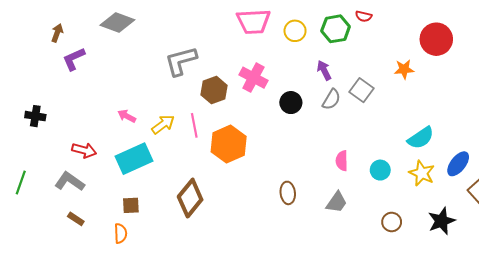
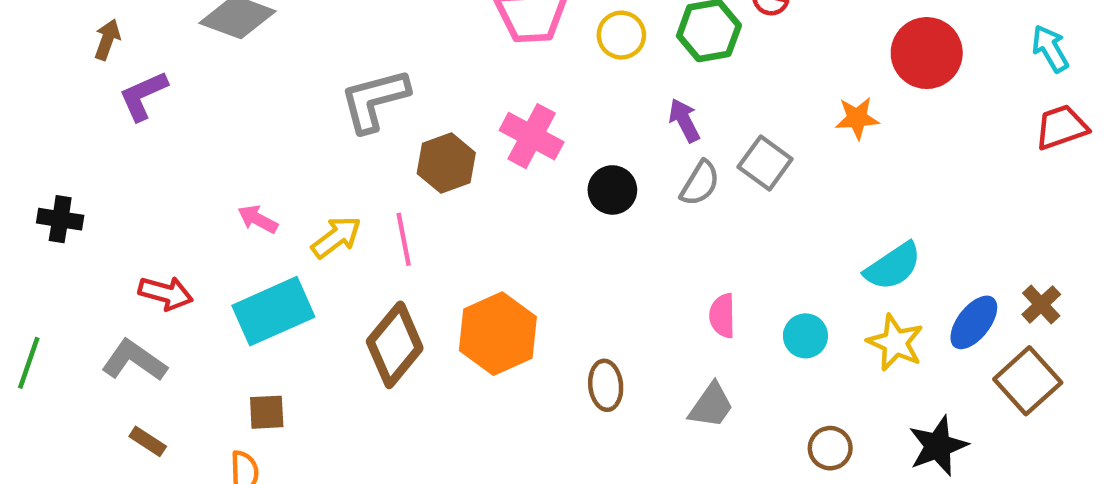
orange hexagon: (229, 144) -> (498, 334), moved
brown diamond: (190, 198) -> (395, 345), moved

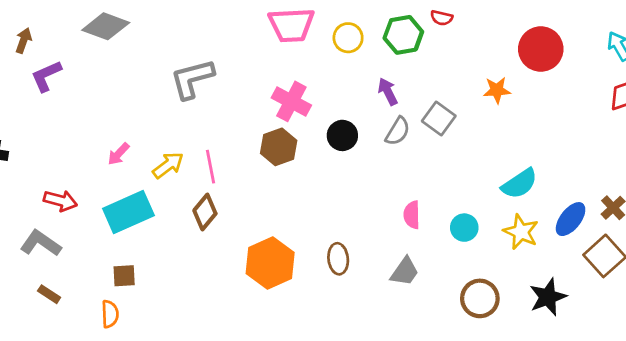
brown hexagon: (446, 163) -> (279, 147), moved
pink arrow: (258, 219) -> (118, 154), turned -75
orange hexagon: (498, 334) -> (270, 263), moved
brown diamond: (395, 345) -> (205, 212), moved, size x0.7
brown circle: (830, 448) -> (480, 298), size x1.4

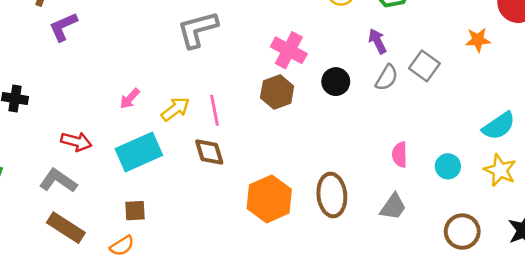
brown diamond: (205, 212) -> (209, 152), turned -56
brown ellipse: (338, 259) -> (332, 195), size x1.5
brown rectangle: (49, 294) -> (66, 228), size x1.8
orange semicircle: (110, 314) -> (122, 246), turned 60

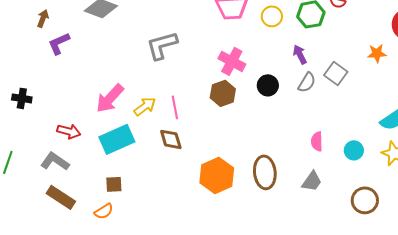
pink arrow: (130, 99) -> (110, 98), size x1.8

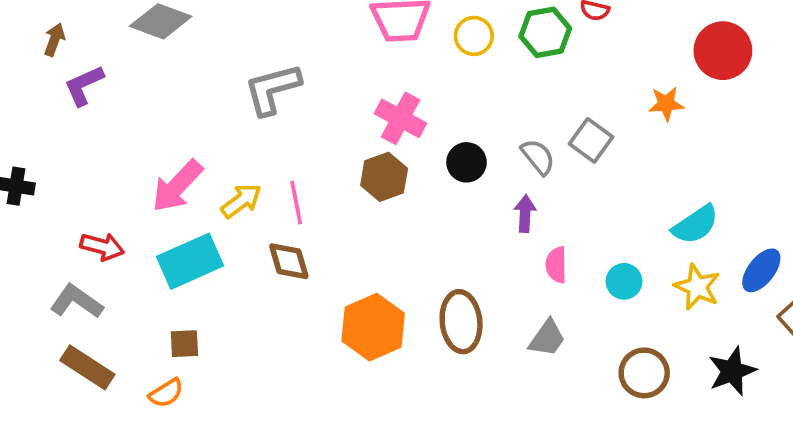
purple arrow: (300, 54) -> (525, 214), moved, turned 30
gray semicircle: (307, 82) -> (538, 157), turned -70

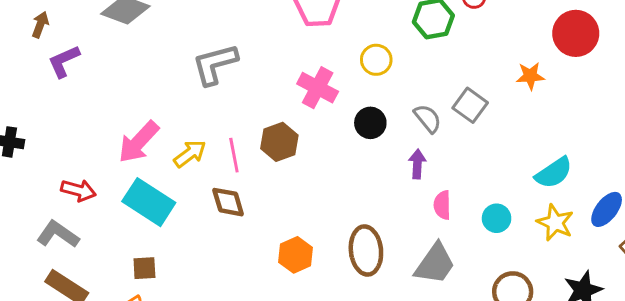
yellow circle: (474, 36) -> (376, 60), moved
brown hexagon: (384, 177) -> (279, 142), moved
cyan rectangle: (190, 261) -> (149, 202), turned 57
orange hexagon: (373, 327) -> (296, 255), size x0.7
gray trapezoid: (547, 338) -> (435, 264), size x1.4

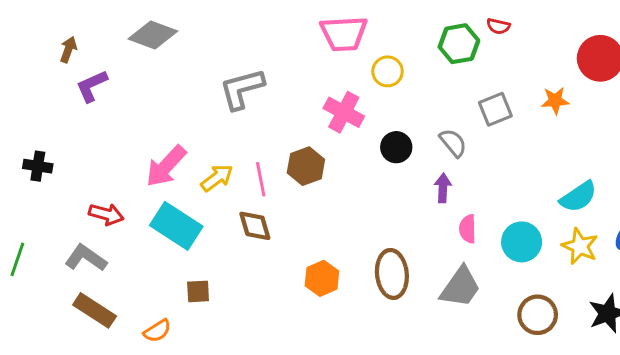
yellow circle: (376, 60) -> (388, 71), moved
gray square: (470, 105) -> (495, 109), moved, turned 32
cyan circle: (497, 218) -> (522, 242), size x1.4
brown square: (144, 268) -> (198, 291), moved

